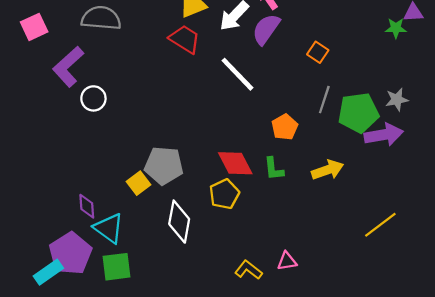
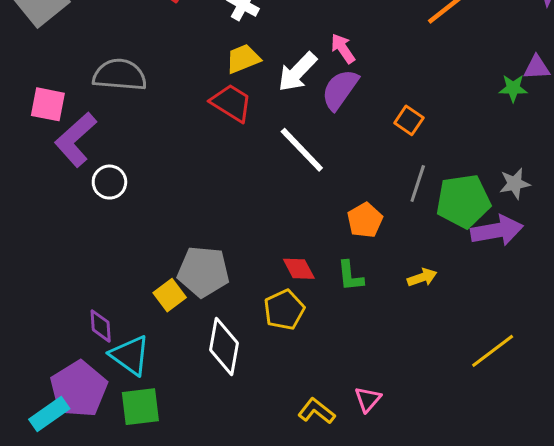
pink square: (34, 27) -> (48, 104), moved, turned 36
red diamond: (235, 163) -> (299, 269), size x0.7
yellow arrow: (328, 170) -> (422, 277), size x0.7
pink triangle: (287, 261) -> (368, 399), turned -40

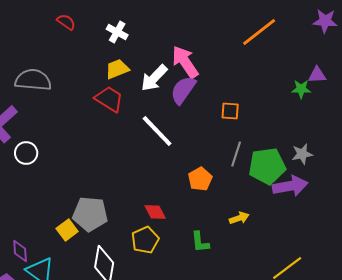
pink arrow: (343, 48) -> (185, 62), size x1.6
orange square: (409, 120) -> (230, 111), turned -30
green L-shape: (350, 276) -> (200, 242), moved

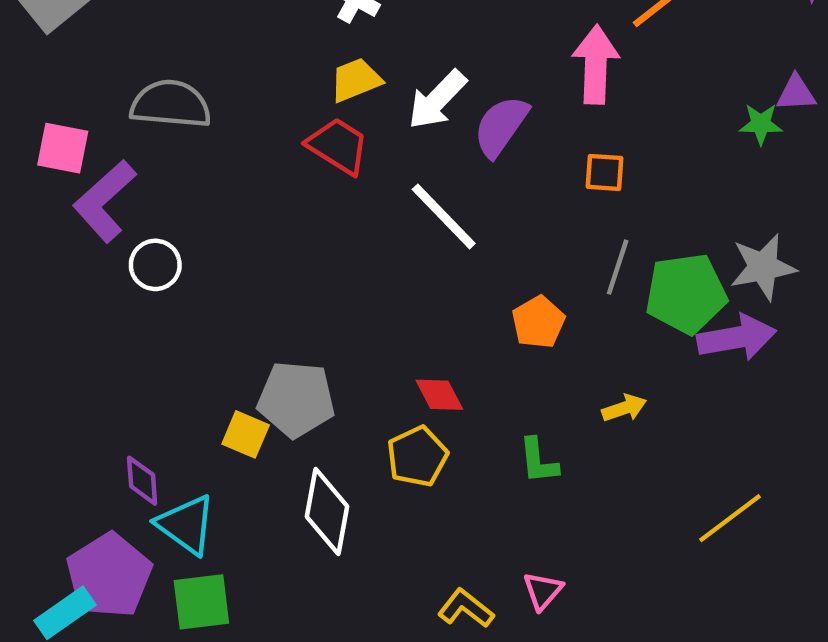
pink arrow: (185, 62) -> (596, 64), moved, turned 36
gray star: (302, 154) -> (763, 267), size x1.4
yellow square: (67, 230) -> (246, 434), turned -30

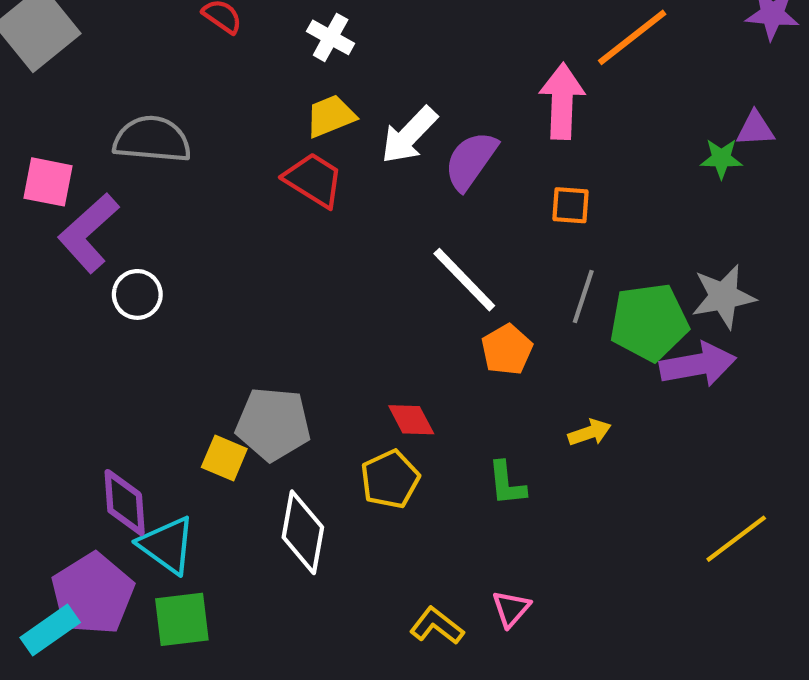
white line: (444, 216) -> (464, 280), moved
purple diamond: (142, 481) -> (125, 503), size x1.4
yellow line: (730, 518) -> (736, 539), moved

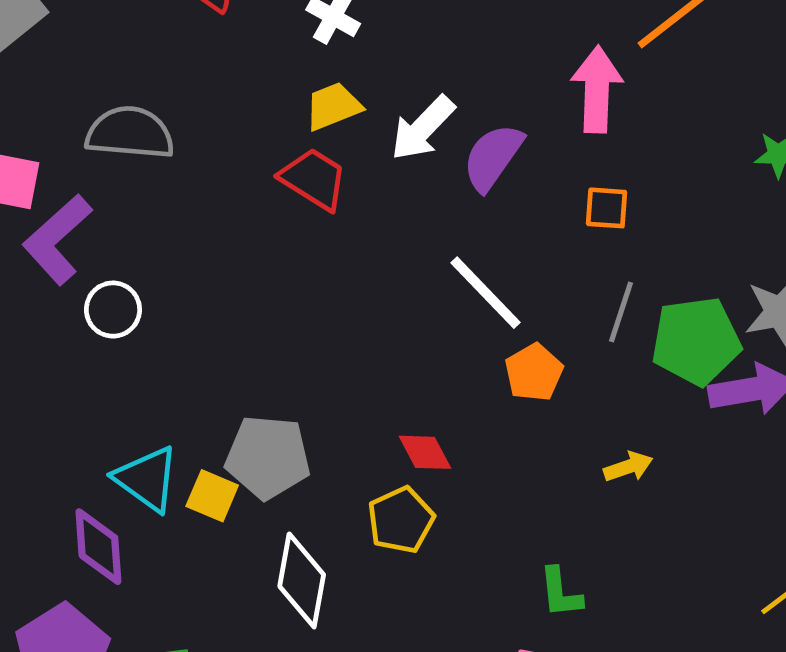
green L-shape: (507, 483) -> (561, 593), moved
cyan triangle: (167, 545) -> (147, 479), moved

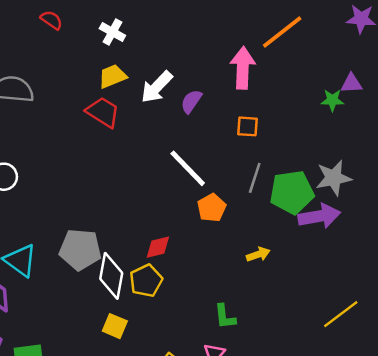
purple semicircle: (493, 157) -> (191, 101), size x0.7
red diamond: (425, 452) -> (158, 247), turned -76
yellow square: (212, 496) -> (115, 326), moved
white diamond: (302, 580) -> (111, 276), moved

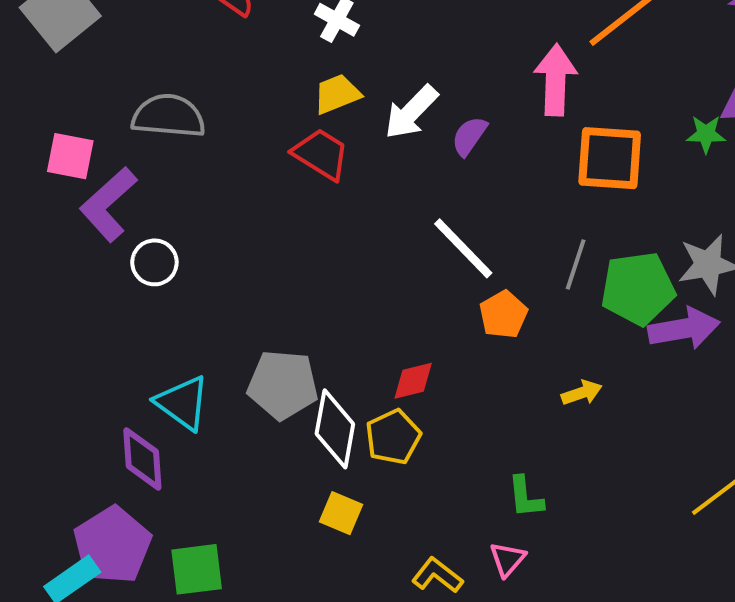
orange square: (248, 126) -> (610, 158), moved, size x1.8

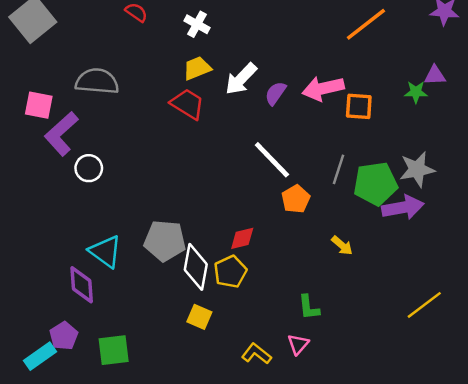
pink arrow: (556, 80) -> (323, 88), moved, turned -105
orange square: (610, 158) -> (359, 106), size x0.7
yellow arrow: (582, 393) -> (342, 245), turned 60
purple pentagon: (112, 545) -> (64, 336), size x0.6

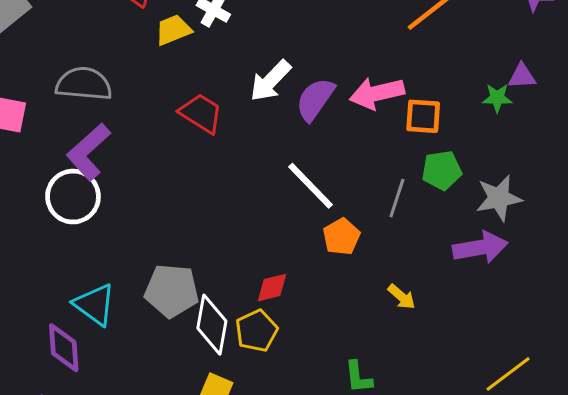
yellow trapezoid: (197, 68) -> (173, 30), moved
purple semicircle: (275, 93) -> (315, 99), size x1.4
purple L-shape: (61, 134) -> (88, 152), moved
white circle: (89, 168) -> (73, 197), size x1.5
green pentagon: (375, 184) -> (442, 170), moved, size x0.7

